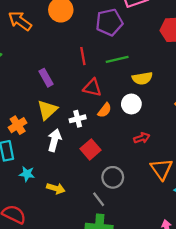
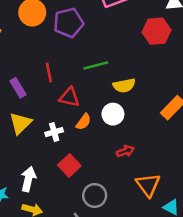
purple pentagon: (109, 22) -> (68, 23), moved
red line: (83, 56) -> (49, 72), moved
white arrow: (54, 140) -> (28, 179), moved

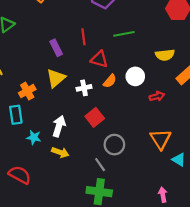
yellow semicircle: (124, 85) -> (165, 55), moved
red arrow: (125, 151) -> (157, 96), moved

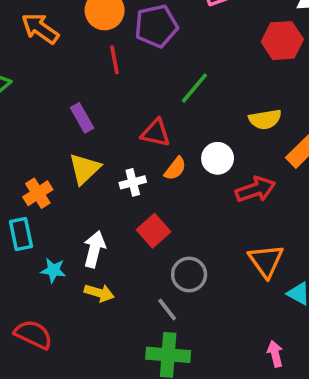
green line: (124, 34) -> (194, 88), turned -36
red line: (83, 37) -> (114, 60), moved
red arrow: (157, 96) -> (256, 189), size x1.5

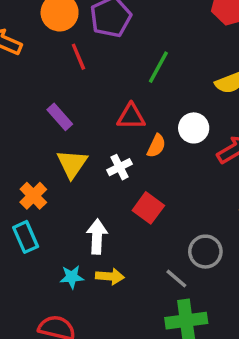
cyan star: (53, 270) -> (72, 277), moved
gray circle: (189, 274) -> (205, 252), moved

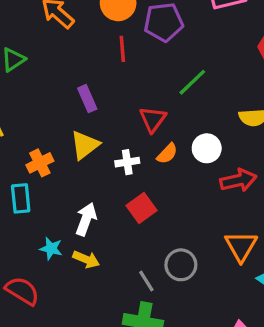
red triangle: (131, 117) -> (153, 119), turned 48

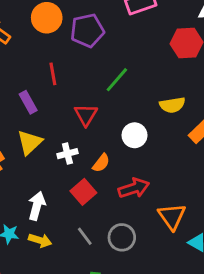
red line: (122, 49) -> (53, 74), moved
orange semicircle: (167, 154) -> (101, 163), moved
red arrow: (238, 180) -> (134, 188), moved
gray line: (146, 281) -> (85, 236), moved

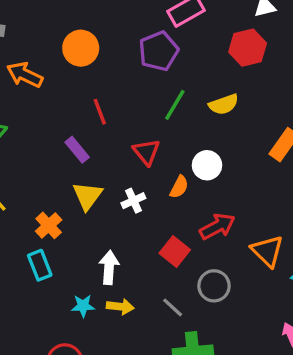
purple pentagon: (87, 31) -> (159, 51), moved
yellow semicircle: (172, 105) -> (224, 104), moved
orange semicircle: (101, 163) -> (179, 187), moved
red square: (83, 192) -> (175, 252), moved
gray line: (85, 236) -> (173, 307), moved

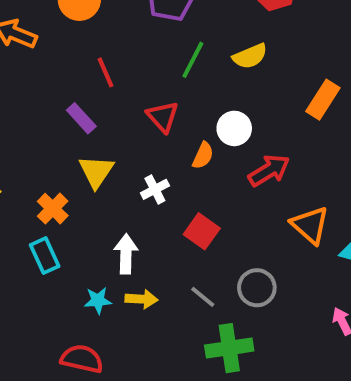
white cross: (133, 201) -> (155, 189), moved
red arrow: (217, 226) -> (269, 170), moved
gray circle: (214, 286) -> (257, 288), moved

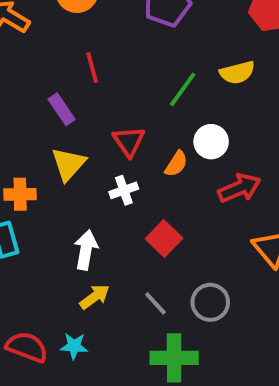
green line: (193, 60) -> (183, 89), moved
red triangle: (163, 117) -> (129, 141), moved
orange cross: (53, 209) -> (20, 194), turned 36
yellow arrow: (141, 299) -> (95, 297), turned -48
cyan star: (98, 300) -> (74, 346), moved

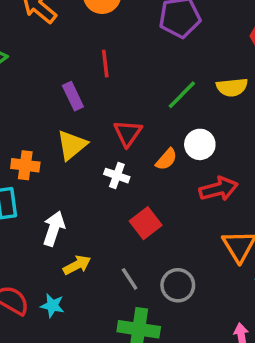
white cross: (124, 190) -> (117, 176), turned 30
white arrow: (86, 250) -> (54, 229), moved

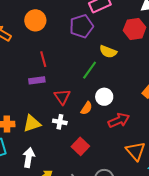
yellow semicircle: (232, 87) -> (108, 52), moved, turned 36
purple rectangle: (73, 96) -> (37, 80), moved, turned -63
yellow triangle: (72, 145) -> (32, 123), moved, turned 30

